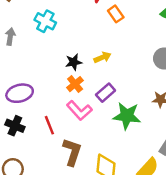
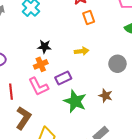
yellow arrow: (103, 57) -> (82, 51), moved

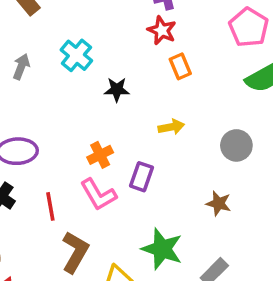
black star: (44, 47) -> (117, 90), moved
purple rectangle: (63, 78) -> (141, 177), turned -42
green star: (75, 101) -> (162, 249), moved

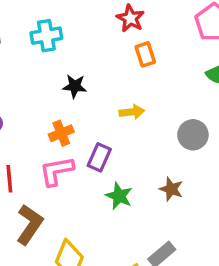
cyan cross: (76, 55) -> (46, 36), turned 36
black star: (117, 90) -> (75, 86), moved
pink L-shape: (98, 195) -> (56, 171), turned 105
green star: (162, 249) -> (119, 196), moved, size x0.7

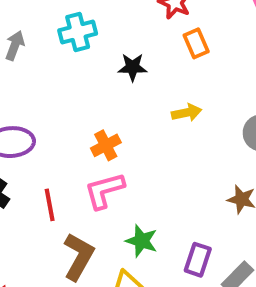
black star: (75, 86) -> (133, 67), moved
purple rectangle: (99, 157) -> (198, 260), moved
green star: (119, 196) -> (142, 241), moved

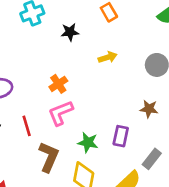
purple rectangle: (198, 260) -> (121, 136), moved

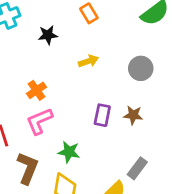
purple rectangle: (121, 136) -> (102, 115), moved

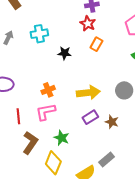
orange rectangle: (89, 13) -> (96, 44), turned 48
yellow arrow: (88, 61) -> (88, 93), moved, size x1.6
purple rectangle: (102, 115) -> (90, 117), turned 35

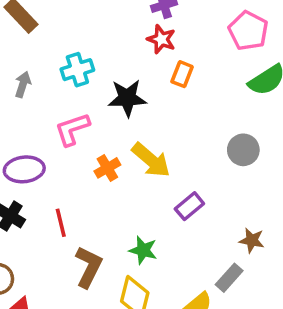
black star: (65, 53) -> (127, 98), size x1.5
yellow arrow: (88, 93) -> (151, 160), moved, turned 55
pink L-shape: (46, 112) -> (72, 129), moved
brown star: (112, 122) -> (252, 240), moved

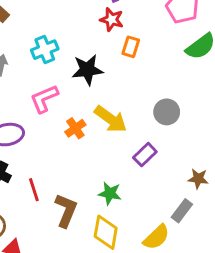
gray circle: (243, 150) -> (167, 112), moved
red line: (61, 223) -> (34, 190), moved

